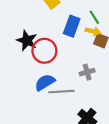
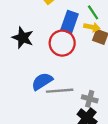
red circle: (44, 51) -> (62, 43), moved
gray cross: (87, 72) -> (90, 99), moved, turned 32

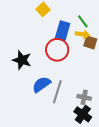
black star: (23, 38) -> (22, 60), moved
gray line: (60, 91) -> (57, 92), turned -65

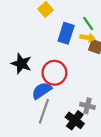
red circle: (57, 50) -> (54, 73), moved
gray line: (57, 92) -> (44, 111), moved
black cross: (83, 114) -> (75, 120), moved

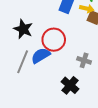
gray cross: (87, 106) -> (84, 60), moved
gray line: (44, 111) -> (23, 62), moved

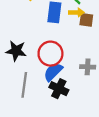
blue semicircle: (41, 56) -> (53, 72), moved
black cross: (70, 85) -> (59, 89), moved

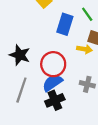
yellow arrow: (76, 12) -> (85, 49), moved
black cross: (59, 89) -> (55, 100), turned 30

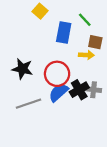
gray line: (21, 90) -> (29, 104), turned 60
black cross: (55, 100) -> (79, 90), moved

